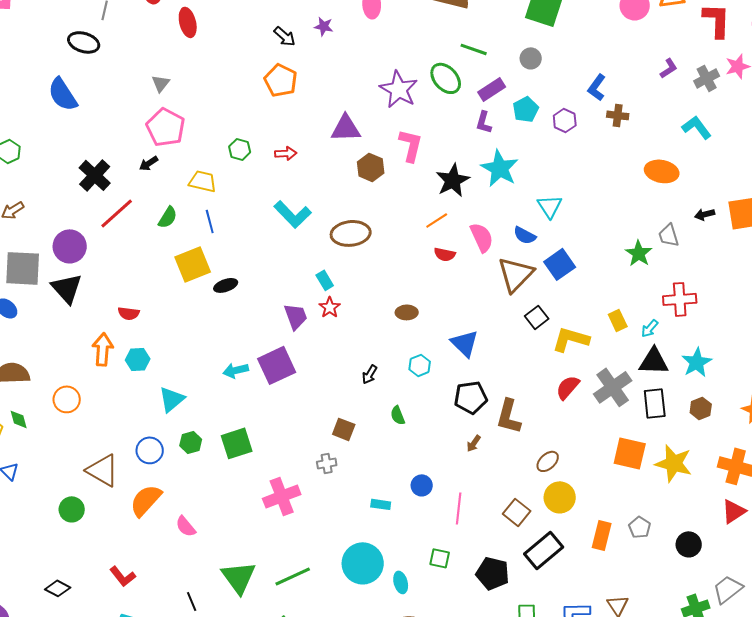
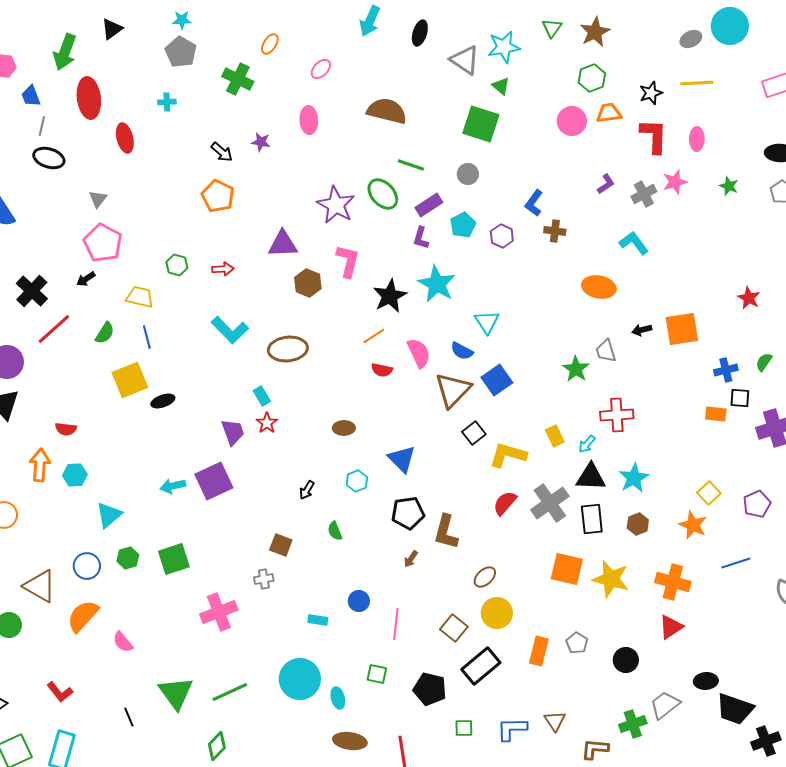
black ellipse: (84, 42) -> (49, 158), moved

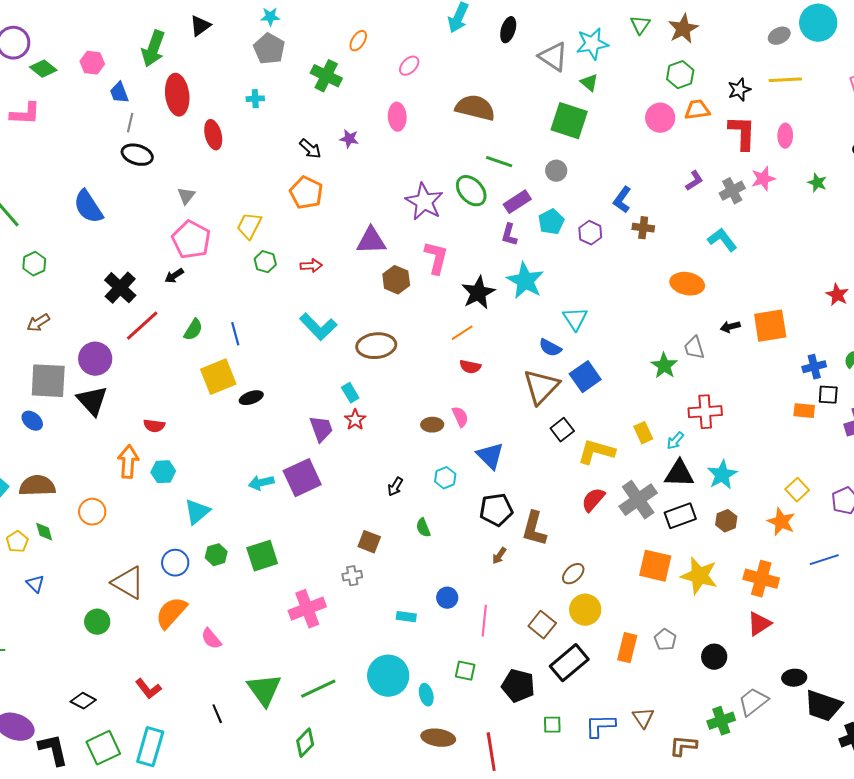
yellow trapezoid: (140, 297) -> (249, 226), moved, turned -76
pink semicircle: (419, 353) -> (460, 417), moved, size x0.7
black rectangle: (592, 519) -> (680, 516), turned 76

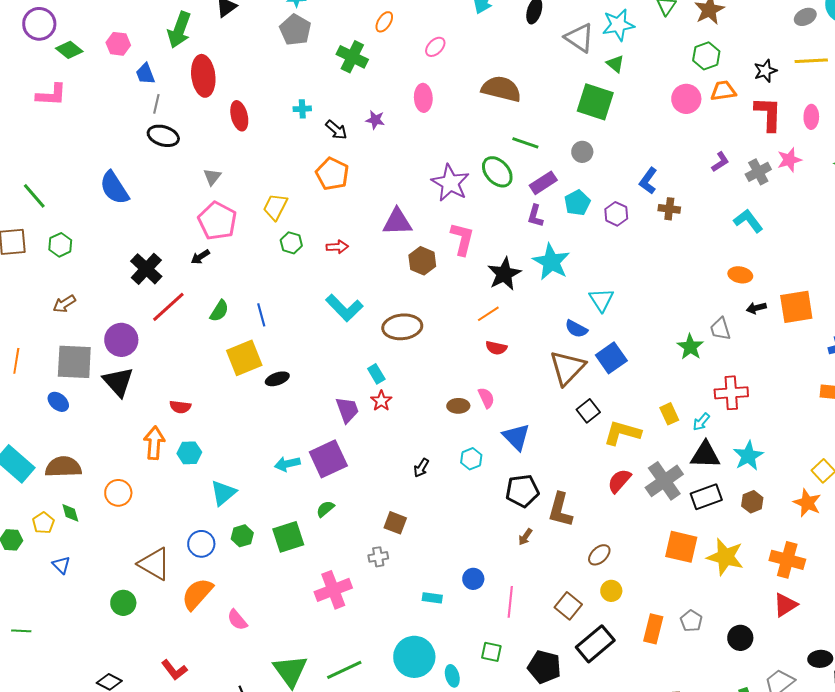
cyan cross: (255, 99) -> (302, 109), moved
orange ellipse: (687, 284) -> (740, 275), moved, size x0.7
green semicircle: (423, 528) -> (325, 509), moved, turned 72
yellow circle: (585, 610) -> (611, 591), size x0.7

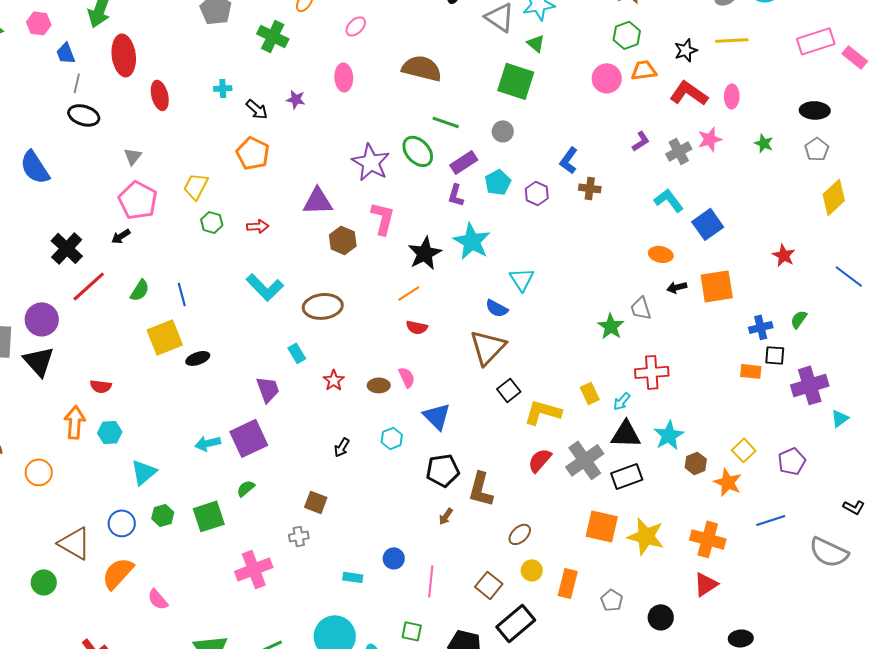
red L-shape: (768, 114) -> (689, 93), turned -57
blue square: (611, 358) -> (708, 224), moved
red star: (381, 401) -> (334, 380), moved
brown hexagon: (752, 502) -> (696, 463), moved
orange rectangle: (653, 629) -> (568, 583), moved

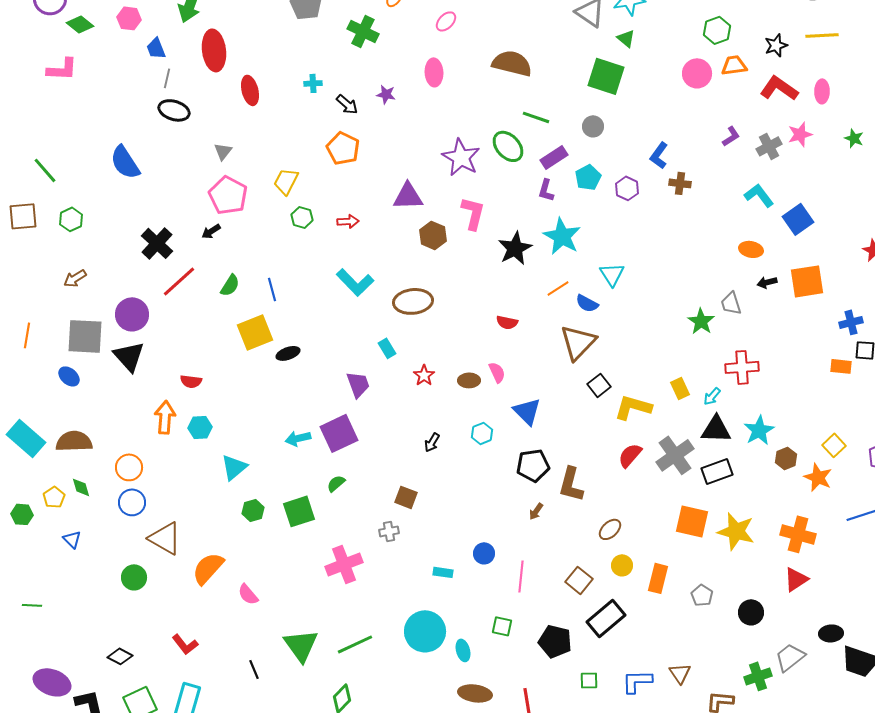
orange line: (409, 293) -> (558, 288), moved
blue circle: (122, 523) -> (132, 502), moved

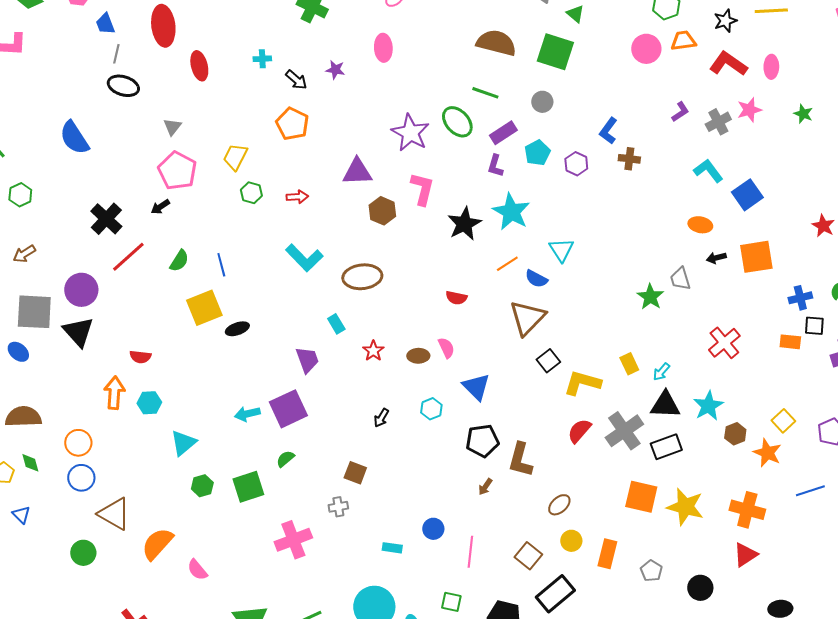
brown semicircle: (512, 63) -> (496, 43), moved
red cross: (742, 367) -> (724, 343), moved, turned -36

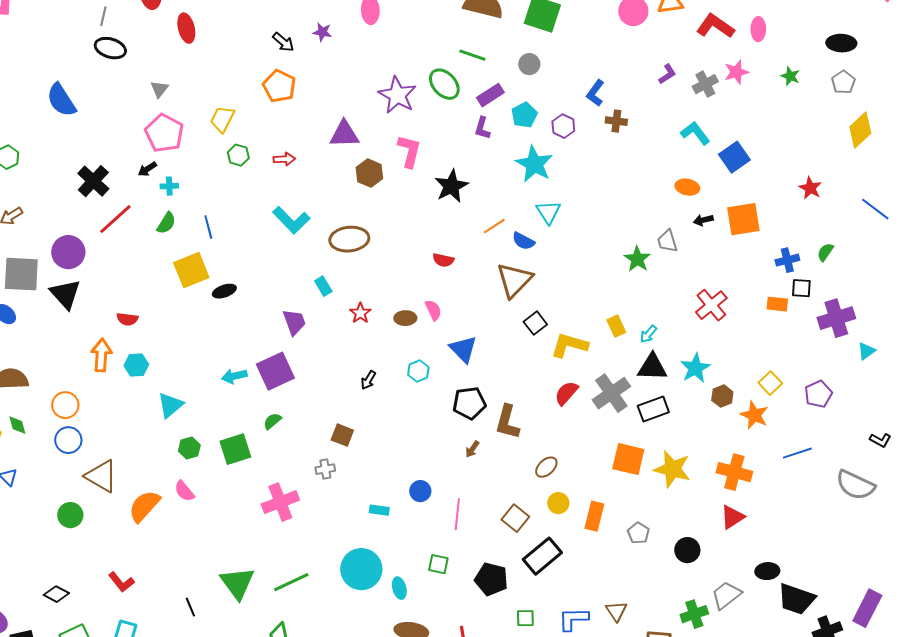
cyan cross: (262, 59) -> (169, 186), moved
cyan star: (511, 212) -> (534, 164), moved
pink semicircle: (197, 570) -> (184, 491), moved

